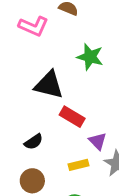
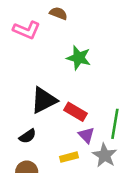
black triangle: (49, 85) -> (44, 100), moved, turned -40
red rectangle: (72, 117) -> (75, 112), moved

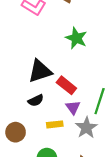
black semicircle: (28, 136) -> (36, 100), moved

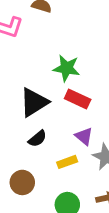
green star: (76, 38) -> (67, 68), moved
red rectangle: (66, 85) -> (78, 99), moved

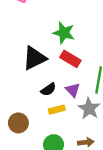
black semicircle: (37, 139) -> (48, 89), moved

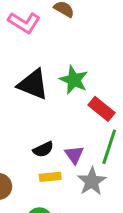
black triangle: (34, 58) -> (33, 84), moved, turned 40
red rectangle: (70, 59) -> (102, 109), moved

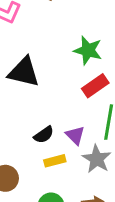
green star: (74, 80) -> (88, 50), moved
red rectangle: (102, 109) -> (95, 86), turned -65

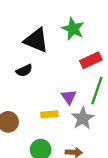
green star: (88, 50) -> (73, 29), moved
black semicircle: (44, 135) -> (24, 70), moved

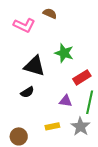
purple triangle: (69, 97) -> (66, 101), moved, turned -40

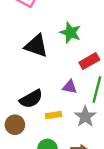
black semicircle: (27, 92) -> (31, 99), moved, size x1.5

